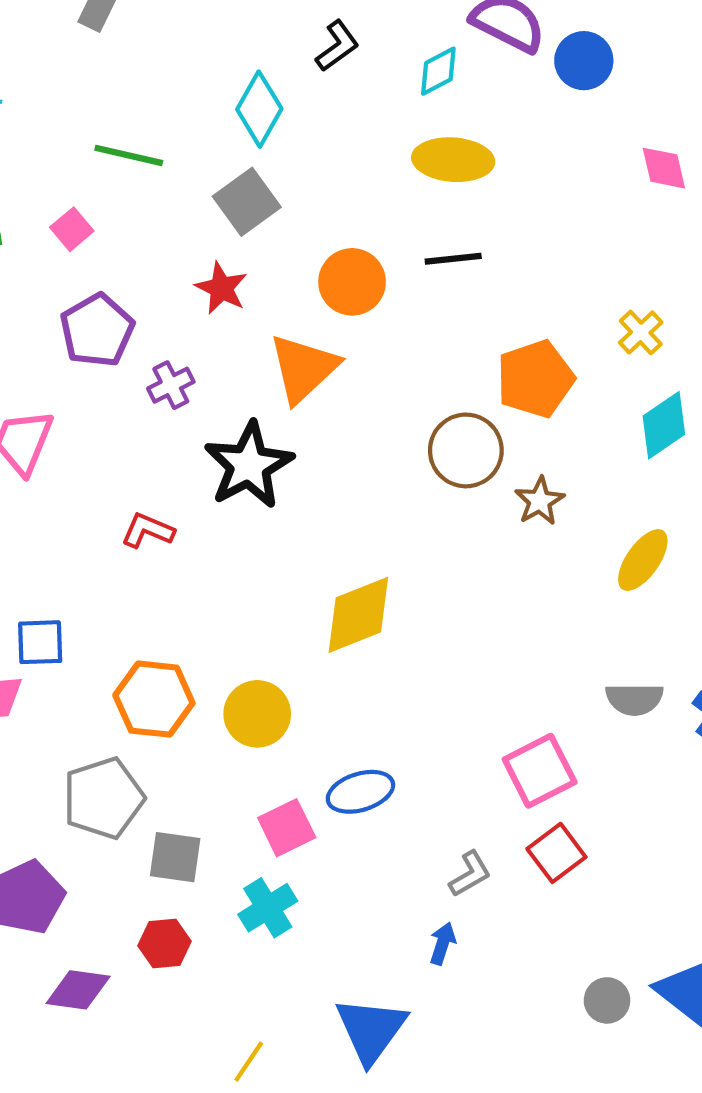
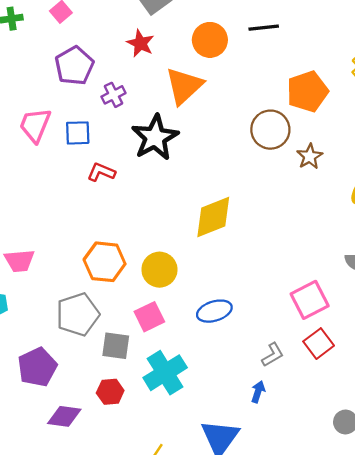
blue square: (40, 642) -> (78, 133), moved
pink square: (287, 828) -> (149, 317), moved
cyan cross: (268, 908) -> (165, 373), size x1.4

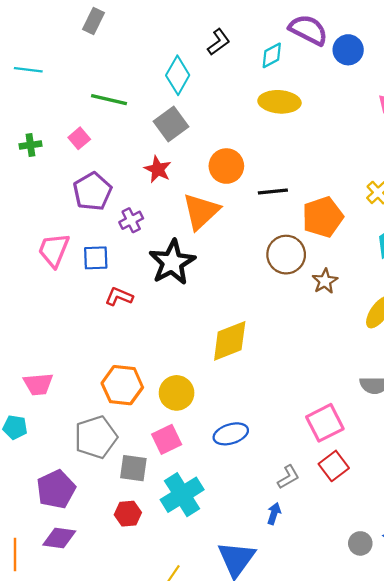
black line: (264, 28) -> (273, 191), moved
purple diamond: (64, 416) -> (59, 538), moved

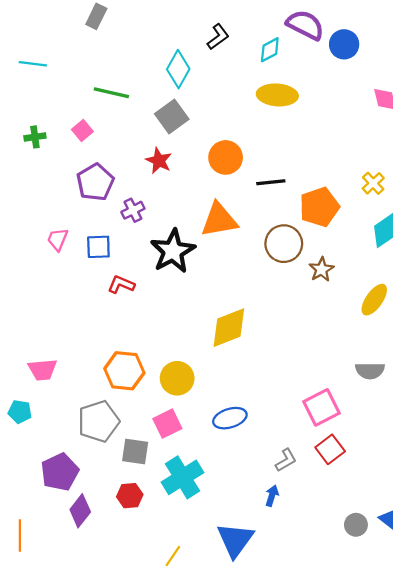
orange triangle: (201, 211) -> (219, 220), moved, turned 33
pink trapezoid: (54, 250) -> (58, 239), size x0.7
purple diamond: (59, 538) -> (80, 511), moved, turned -60

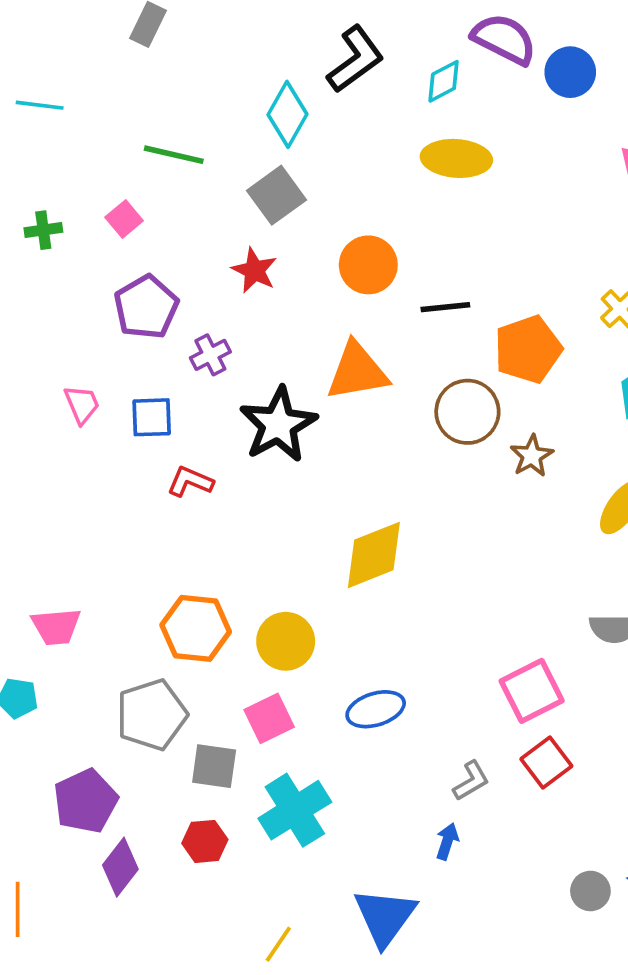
black L-shape: (218, 37) -> (355, 59), size x1.5
pink trapezoid: (58, 239) -> (82, 404), turned 135

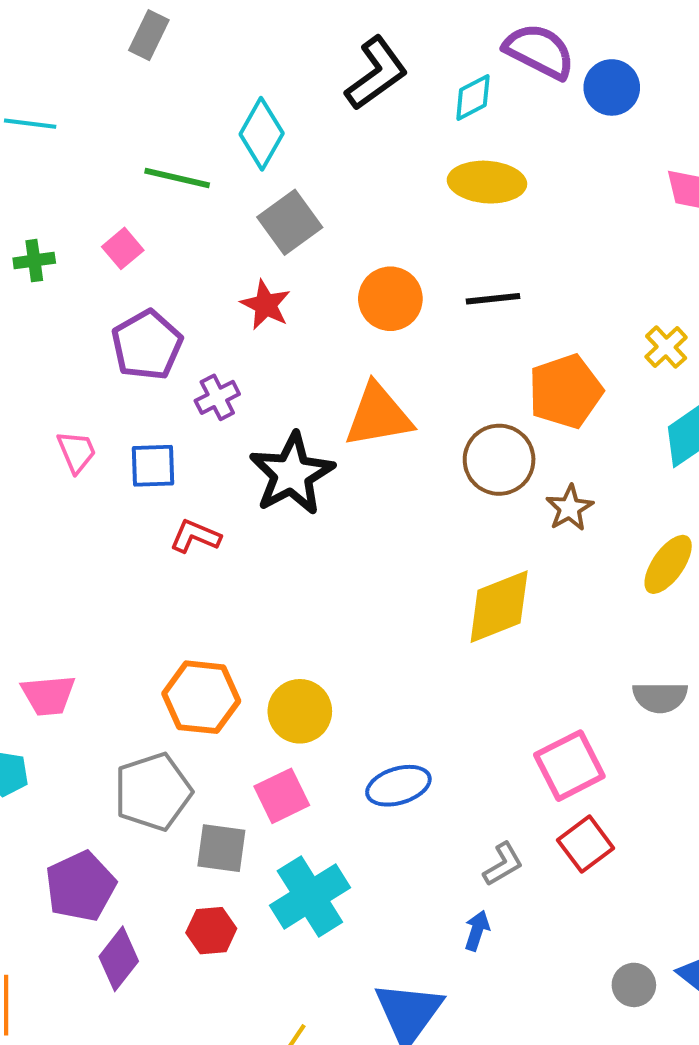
cyan diamond: (287, 114) -> (262, 134), moved
black line: (445, 307) -> (493, 299), moved
yellow diamond: (374, 555) -> (499, 607), moved

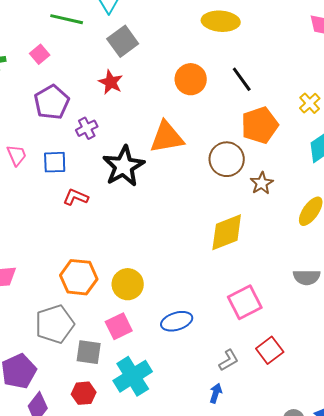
orange circle: (390, 299) -> (191, 79), moved
black line: (493, 299) -> (242, 79), moved, turned 60
pink square: (569, 766) -> (245, 302), moved

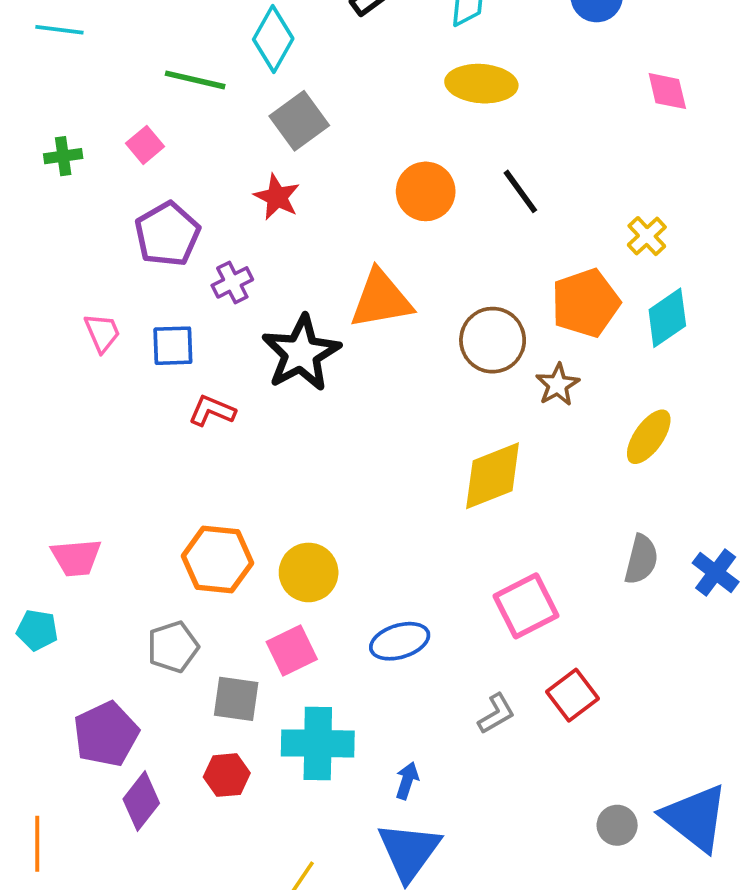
orange pentagon: (260, 125) -> (585, 303), moved
gray semicircle: (307, 277) -> (641, 559), turned -76
gray pentagon: (55, 324) -> (173, 647), size x0.7
cyan cross: (133, 376) -> (318, 743), turned 33
blue arrow: (216, 393) -> (407, 781), moved

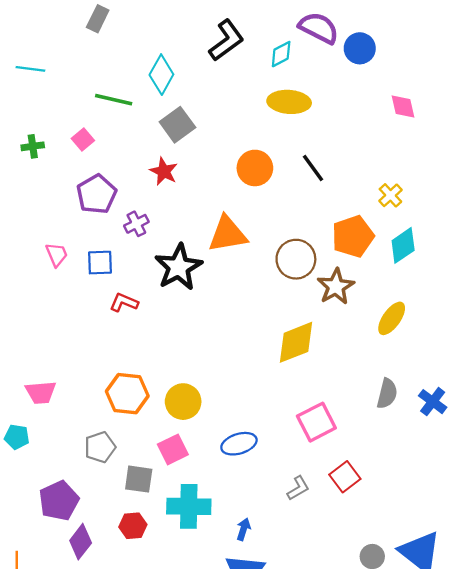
brown star: (558, 385) -> (336, 286), size x1.4

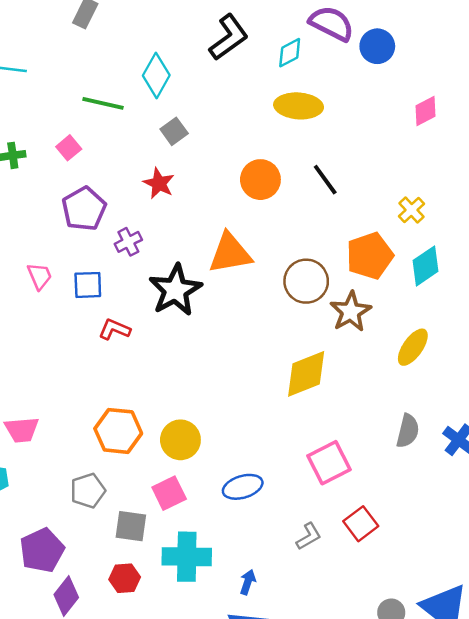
pink diamond: (403, 106) -> (426, 111), turned 76
gray square: (177, 125) -> (174, 131), size x0.7

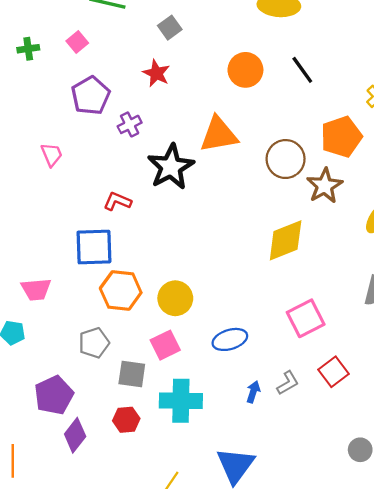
blue square: (88, 285) -> (94, 247), moved, size x1.5
blue arrow: (248, 582) -> (253, 392), moved

